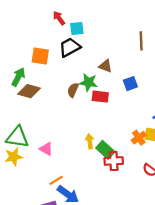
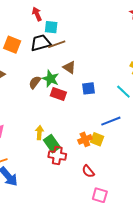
brown line: (141, 41) -> (57, 44), moved, turned 60

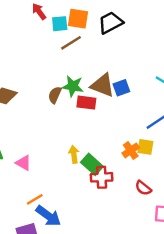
black trapezoid: (41, 43) -> (111, 23), moved
orange square: (12, 45) -> (78, 19), moved
brown triangle: (69, 67) -> (103, 85), moved, size x1.5

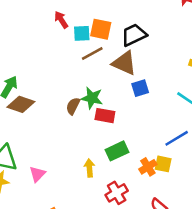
brown triangle: (103, 85) -> (124, 63), moved
blue square: (121, 88) -> (140, 88), moved
pink triangle: (24, 163) -> (37, 174), turned 42
green rectangle: (92, 164) -> (117, 151), moved, turned -70
red cross: (102, 177) -> (117, 193), turned -30

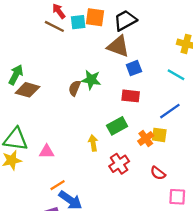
brown line: (92, 53) -> (54, 26), moved, turned 60
red rectangle: (105, 116) -> (131, 96), moved
pink triangle: (37, 174) -> (47, 152), turned 49

